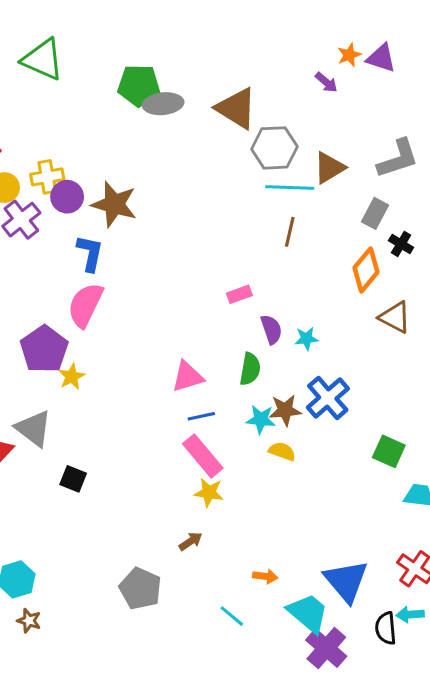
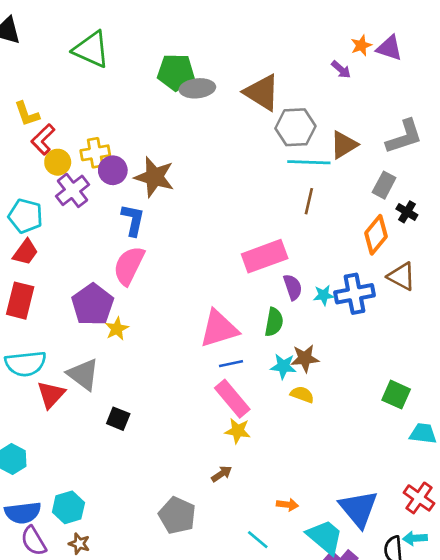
pink rectangle: (239, 294) -> (265, 256), size x2.0
pink triangle: (188, 377) -> (219, 329), size x1.4
blue cross: (328, 398) -> (355, 294), moved, turned 30

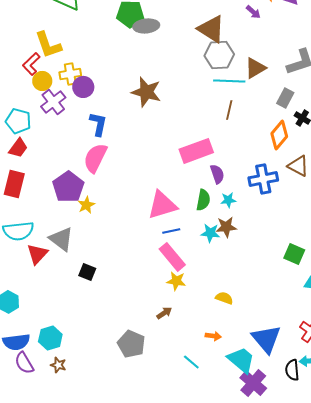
brown triangle: (262, 92) -> (211, 29), moved
yellow L-shape: (27, 114) -> (48, 45), moved, size x1.4
brown star: (154, 177) -> (146, 92), moved
cyan star: (324, 295) -> (228, 200), moved
yellow semicircle: (302, 395) -> (224, 298), moved

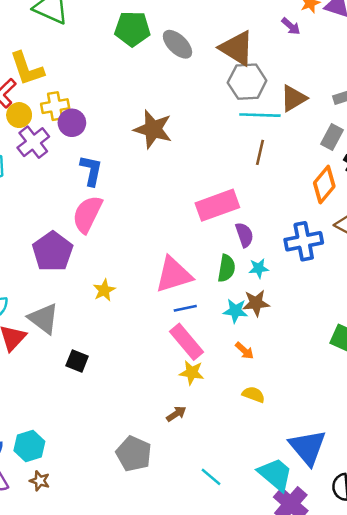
gray ellipse: (146, 26) -> (177, 44), moved, turned 50
yellow star: (86, 205) -> (104, 290), moved
orange arrow: (213, 336) -> (244, 351), moved, turned 35

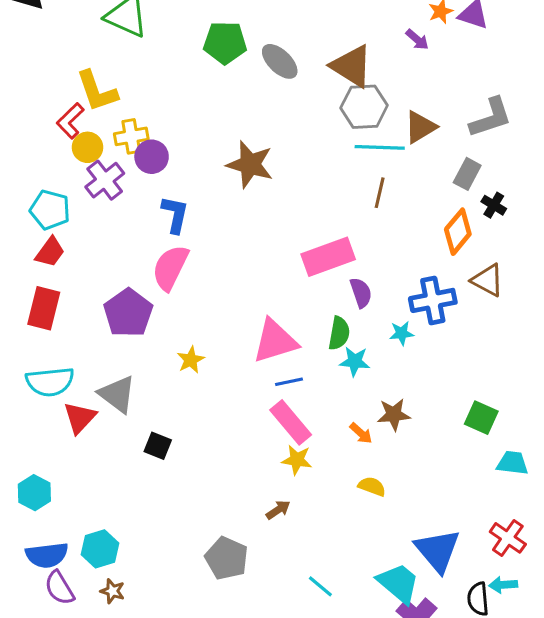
cyan star: (259, 268) -> (402, 333), moved
brown star: (256, 303) -> (394, 415), moved
cyan star: (235, 311) -> (355, 361), moved

